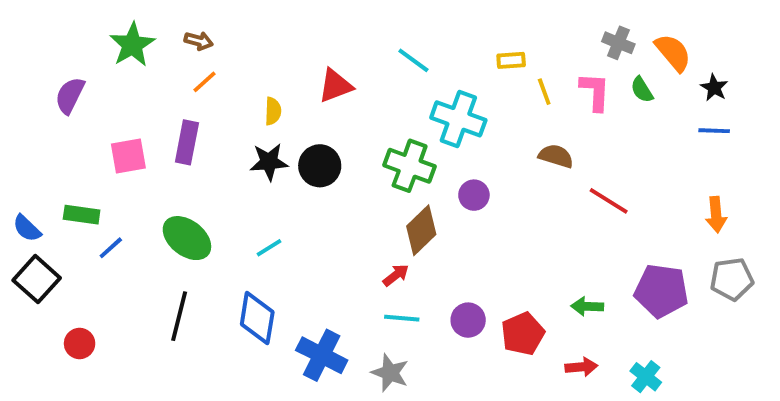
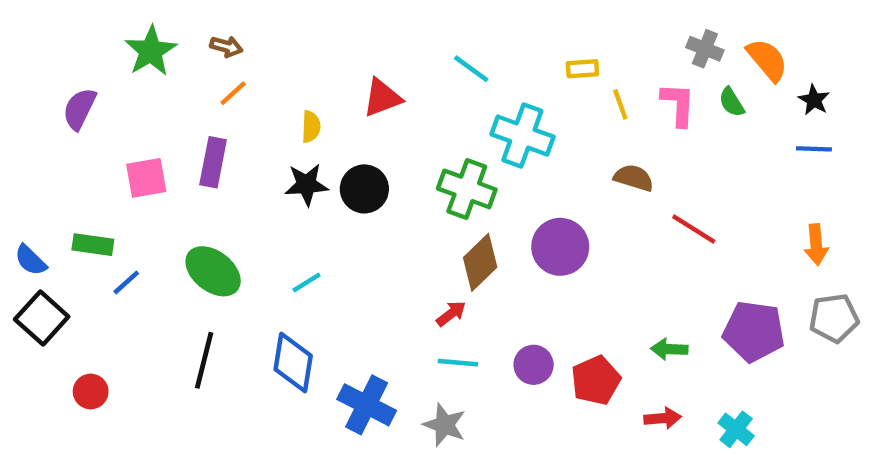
purple circle: (474, 195) -> (560, 247), moved, size x1.6

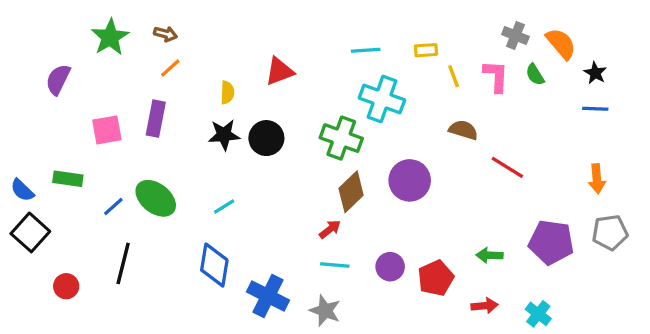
cyan line: (471, 69) -> (366, 50), moved, turned -40
blue line: (126, 282) -> (113, 206), moved
black line: (204, 360) -> (123, 263), moved

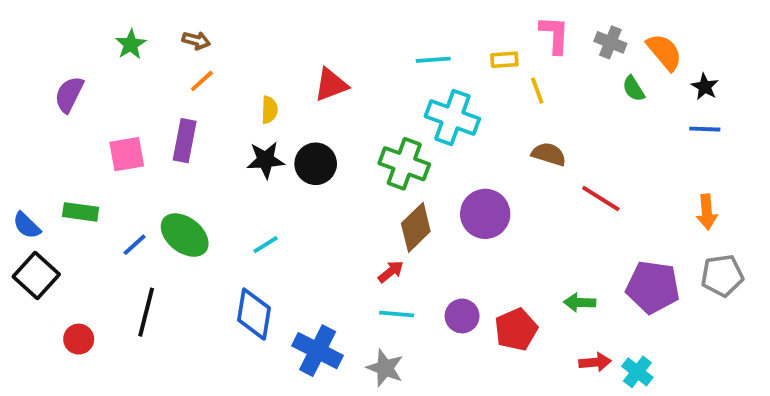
green star: (110, 37) -> (131, 44), size x0.7
pink L-shape: (496, 76) -> (555, 35), moved
red arrow: (485, 306) -> (595, 362), moved

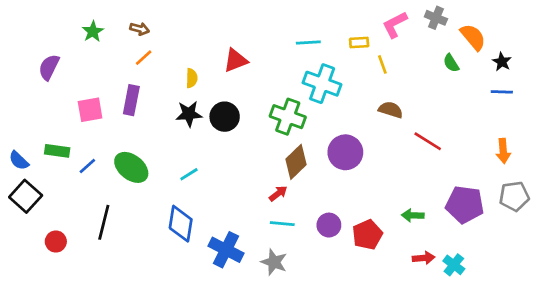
pink L-shape: (555, 35) -> (395, 25), turned -120
gray cross: (610, 42) -> (436, 18), moved
blue line: (135, 245) -> (87, 166), moved

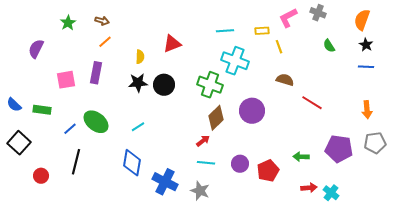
orange semicircle: (473, 37) -> (362, 20), moved, turned -120
blue semicircle: (19, 161) -> (14, 105), moved
blue line: (87, 166) -> (70, 129), moved

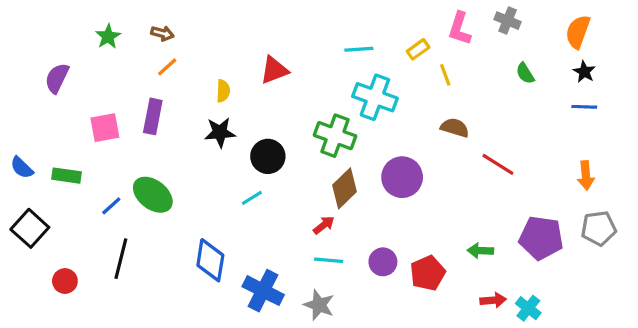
pink L-shape: (288, 18) -> (460, 29), turned -45
yellow rectangle: (262, 31) -> (418, 49), turned -32
black circle: (164, 85) -> (268, 156), moved
cyan line: (138, 127) -> (252, 198), moved

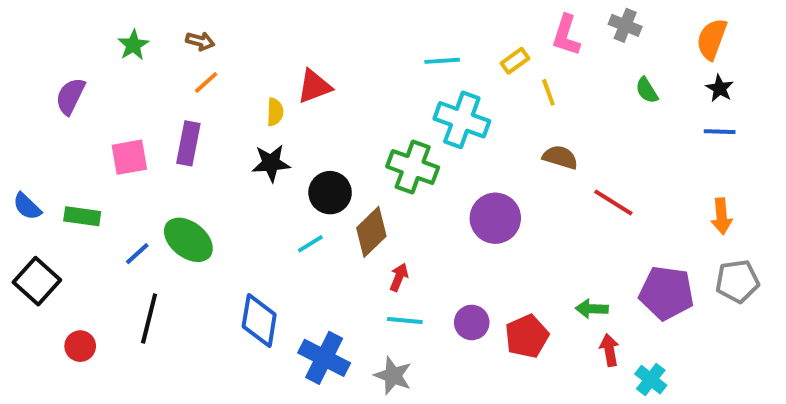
red triangle: (274, 70) -> (314, 86), moved
brown diamond: (345, 188) -> (371, 232), moved
red arrow: (324, 225) -> (399, 277), turned -30
red arrow: (493, 300) -> (609, 350), moved, turned -95

